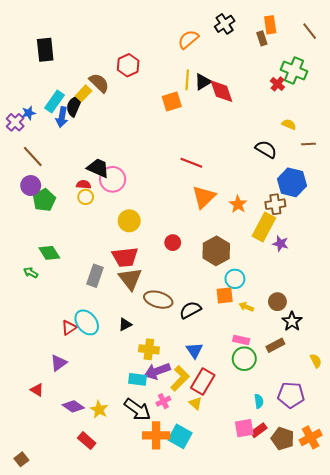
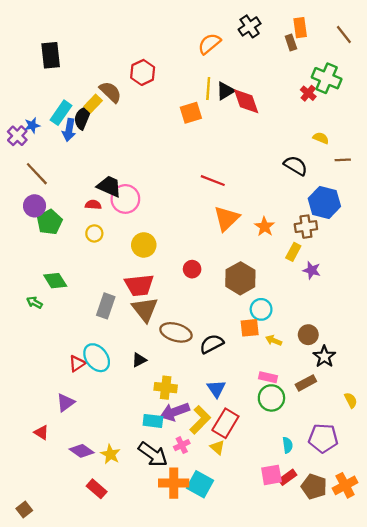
yellow circle: (86, 197) -> (94, 233), moved
yellow rectangle: (264, 227) -> (293, 252), size x0.6

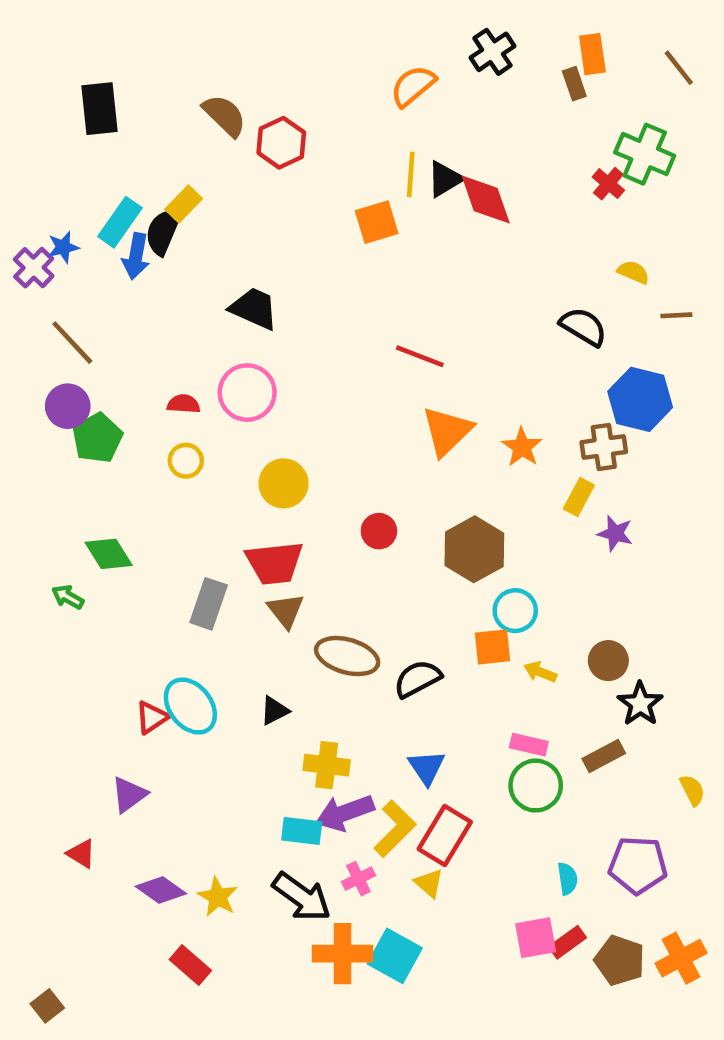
brown semicircle: (110, 92) -> (224, 115), moved
black trapezoid: (109, 186) -> (254, 309), moved
brown triangle: (145, 309) -> (286, 611), size x0.7

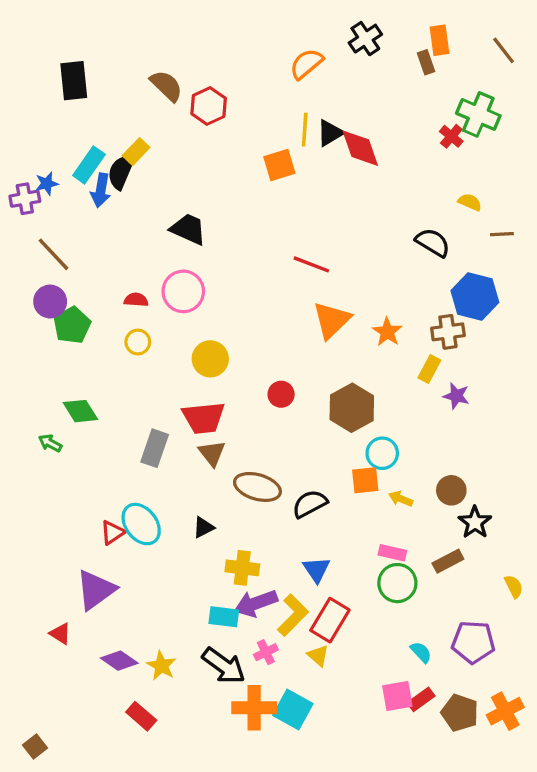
purple cross: (34, 268) -> (25, 199), turned 36
purple triangle: (129, 795) -> (96, 590), size x1.5
cyan semicircle: (567, 879) -> (421, 652), turned -35

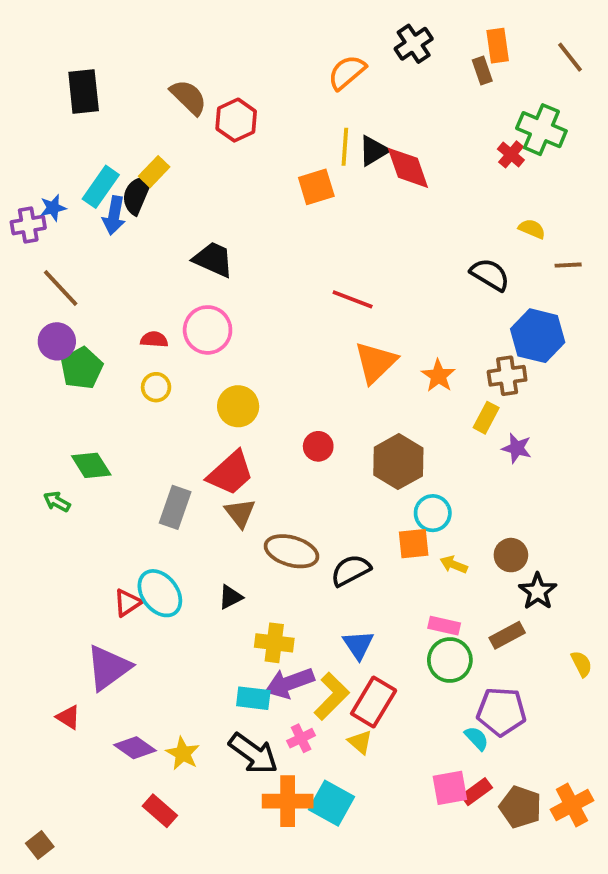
red trapezoid: (204, 418) -> (230, 473), turned -36
purple pentagon: (473, 642) -> (501, 712), moved

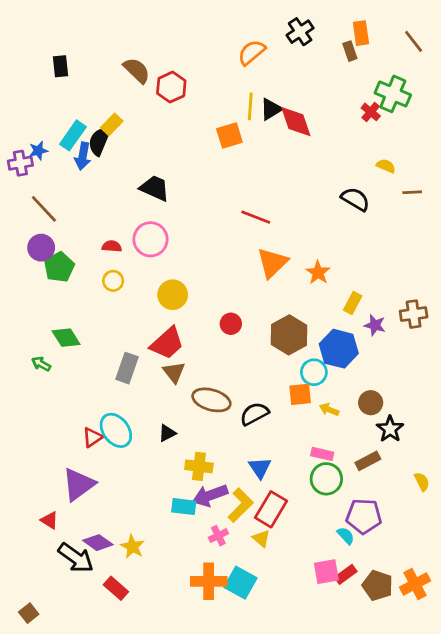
black rectangle: (84, 91) -> (61, 66), size x0.7
blue hexagon: (538, 336) -> (339, 349), moved
brown cross: (507, 376) -> (414, 314), moved
black arrow: (253, 754) -> (76, 558), moved

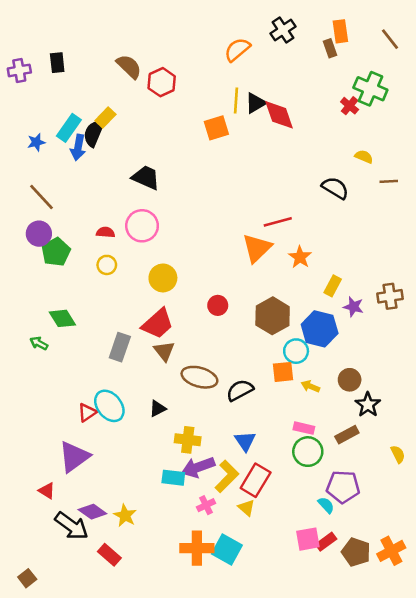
purple cross: (20, 163) -> (19, 70), moved
red line: (256, 217) -> (278, 222), moved, turned -36

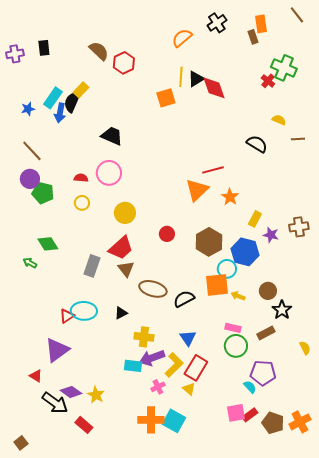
brown line: (390, 39) -> (297, 15), moved
green pentagon: (56, 252) -> (43, 193), turned -30
orange square: (283, 372) -> (217, 285), size x1.4
cyan ellipse: (109, 406) -> (84, 311), turned -50

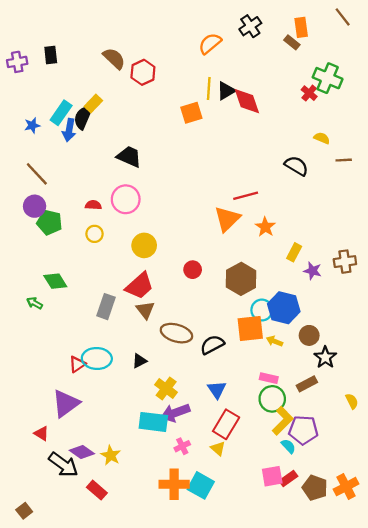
brown rectangle: (253, 37) -> (292, 42), turned -32
blue hexagon: (245, 252) -> (284, 308), moved
yellow cross: (144, 337) -> (166, 388), turned 30
yellow L-shape: (174, 365) -> (283, 421), moved
cyan rectangle: (133, 366) -> (153, 422), size x1.4

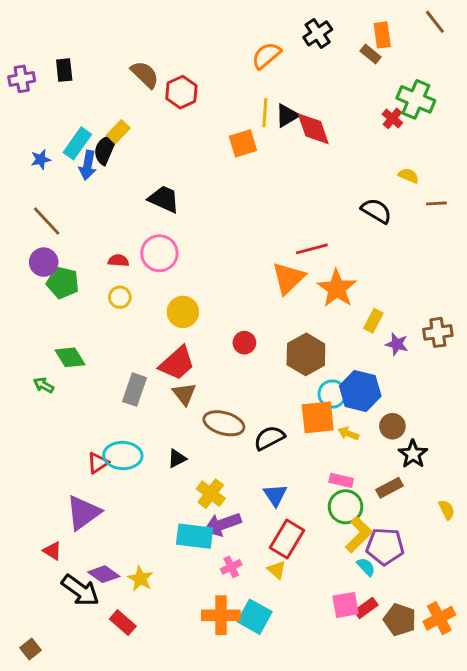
orange star: (265, 227) -> (337, 288), size x1.5

